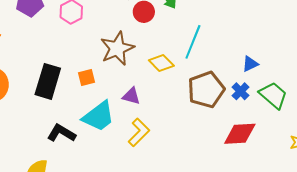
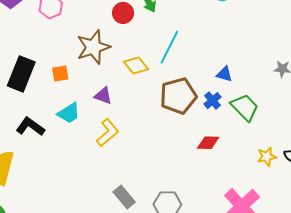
blue triangle: (250, 64) -> (224, 74), turned 36
cyan trapezoid: (99, 116) -> (69, 113), size x0.7
red diamond: (240, 134) -> (208, 143), size x0.7

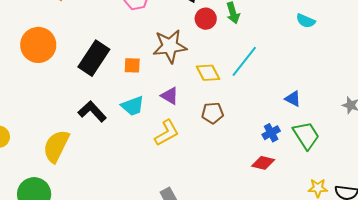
brown pentagon: (178, 96) -> (213, 113), moved, size x0.6
blue cross: (212, 101) -> (271, 133), moved

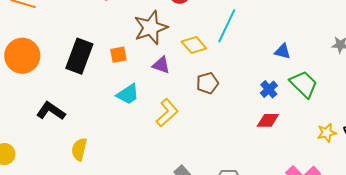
purple triangle: (170, 96) -> (161, 65), moved
black L-shape: (92, 112) -> (51, 111), moved
yellow semicircle: (56, 146) -> (79, 149), moved, size x0.7

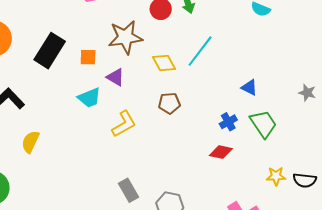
purple triangle: (161, 65) -> (115, 77), moved

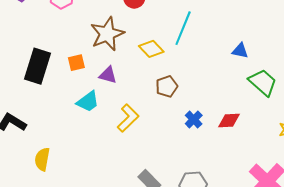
blue cross: (228, 122) -> (194, 120), moved

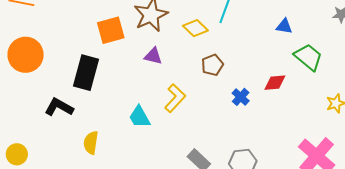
orange square: (76, 63) -> (111, 30), moved, size x1.6
black rectangle: (37, 66) -> (86, 73), moved
cyan trapezoid: (88, 102) -> (139, 117), moved, turned 100
red diamond: (229, 120) -> (275, 83), moved

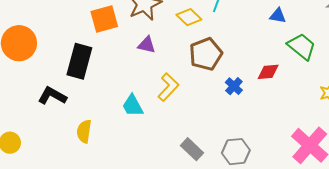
brown pentagon: (212, 65) -> (206, 54), size x1.5

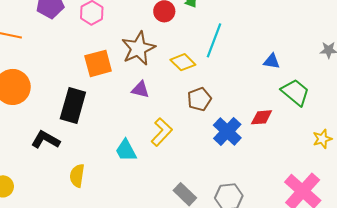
brown pentagon: (206, 54) -> (199, 99), size x0.7
blue cross: (234, 86) -> (227, 131), size x1.6

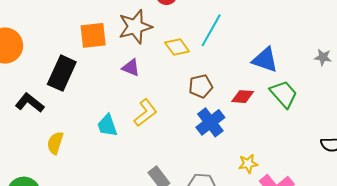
blue triangle: (272, 61) -> (265, 60), size x1.6
brown pentagon: (199, 99) -> (201, 86), moved
red diamond: (262, 117) -> (243, 97), moved
yellow star: (322, 139) -> (248, 164), moved

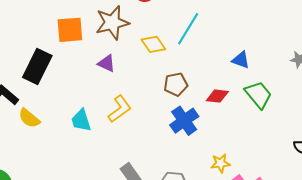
blue triangle: (265, 60) -> (241, 60), size x0.7
yellow semicircle: (55, 143) -> (29, 118), moved, turned -70

